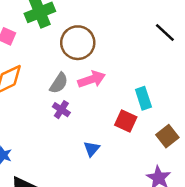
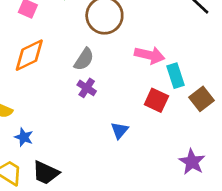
pink arrow: (92, 79) -> (150, 55), moved, turned 32
brown square: (167, 136) -> (202, 99), moved

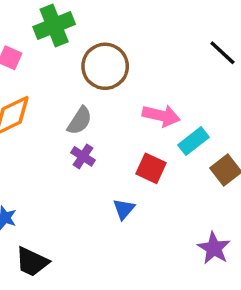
cyan rectangle: (176, 76) -> (194, 141), turned 70
red square: (156, 100) -> (151, 168), moved

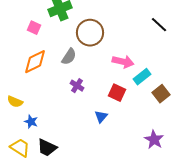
gray semicircle: (80, 121) -> (69, 57), moved

